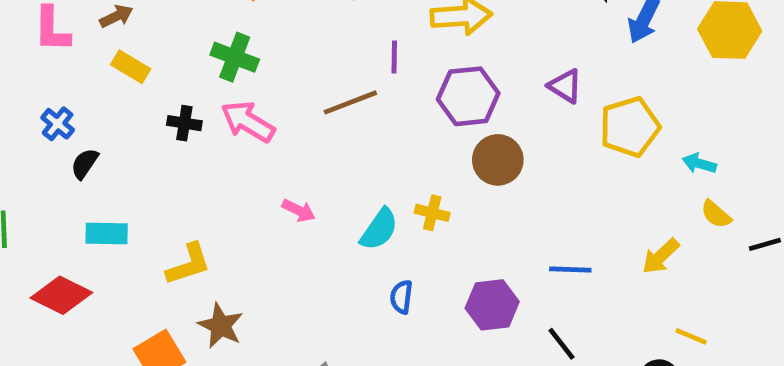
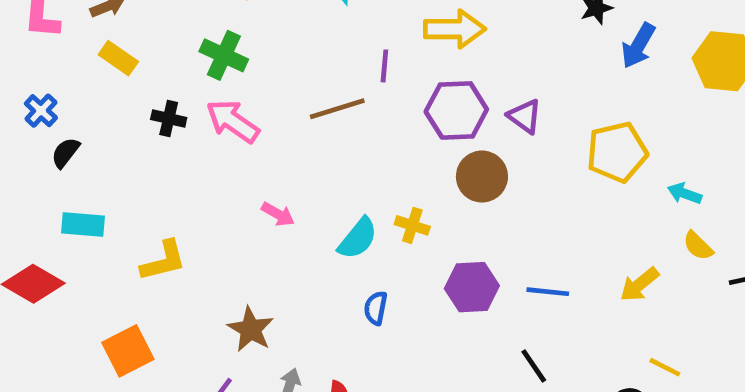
purple triangle: (565, 86) -> (525, 116), moved
purple hexagon: (492, 305) -> (472, 287), moved
brown star: (221, 326) -> (251, 329), moved

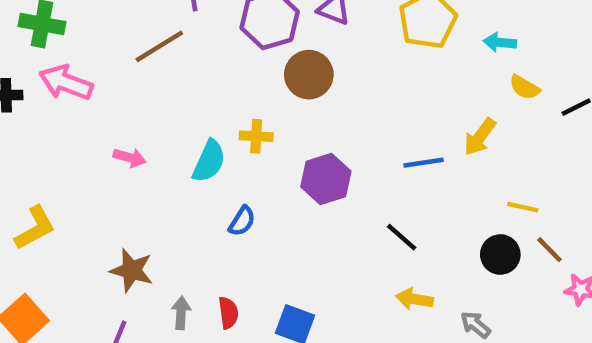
blue line: (548, 292) -> (424, 163), moved
blue semicircle: (376, 308) -> (242, 221), turned -144

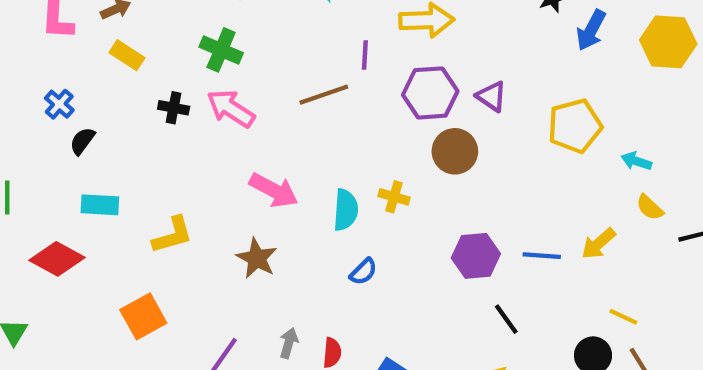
pink arrow: (130, 158) -> (274, 190), size x1.6
cyan semicircle: (209, 161) -> (346, 210), turned -33
purple hexagon: (326, 179) -> (476, 256), moved
brown star: (132, 270) -> (257, 258), moved

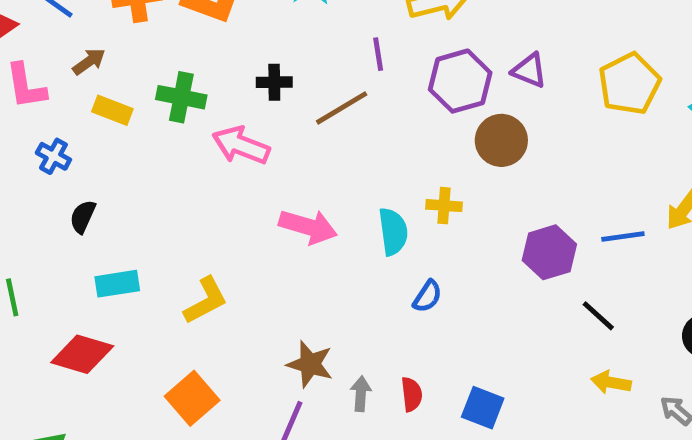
green cross: (221, 50) -> (181, 97), moved
blue cross: (59, 104) -> (53, 156), moved
black cross: (174, 108) -> (274, 82), moved
brown star: (257, 258) -> (310, 364), moved

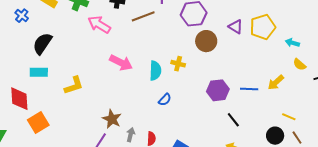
purple triangle: (529, 70) -> (236, 27), moved
black semicircle: (83, 217) -> (42, 44), moved, size x1.6
red diamond: (82, 354) -> (19, 99), turned 60
orange square: (192, 398) -> (38, 122), moved

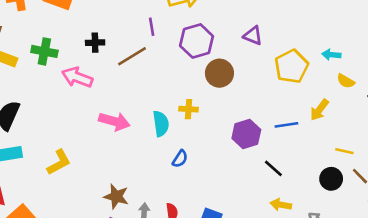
purple triangle: (236, 27) -> (253, 36), moved
yellow pentagon: (263, 27) -> (291, 66), moved

